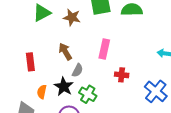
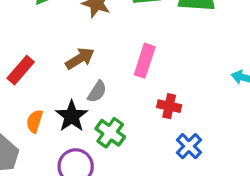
brown arrow: (65, 52) -> (80, 59), turned 84
red rectangle: (30, 62) -> (21, 70), turned 42
blue cross: (156, 91) -> (189, 146), moved, size x0.7

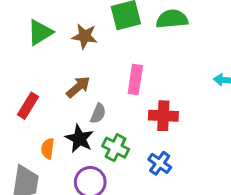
red cross: (169, 106) -> (163, 116), size x1.4
blue cross: (189, 146) -> (160, 163), moved

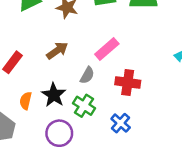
pink rectangle: (135, 80) -> (107, 49), turned 35
gray semicircle: (98, 113) -> (87, 75), moved

